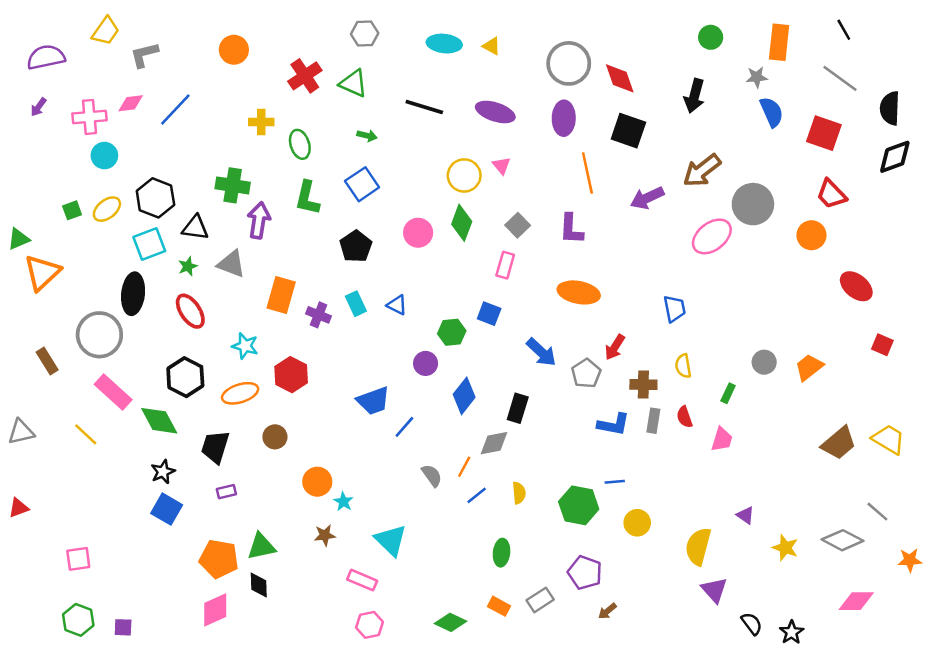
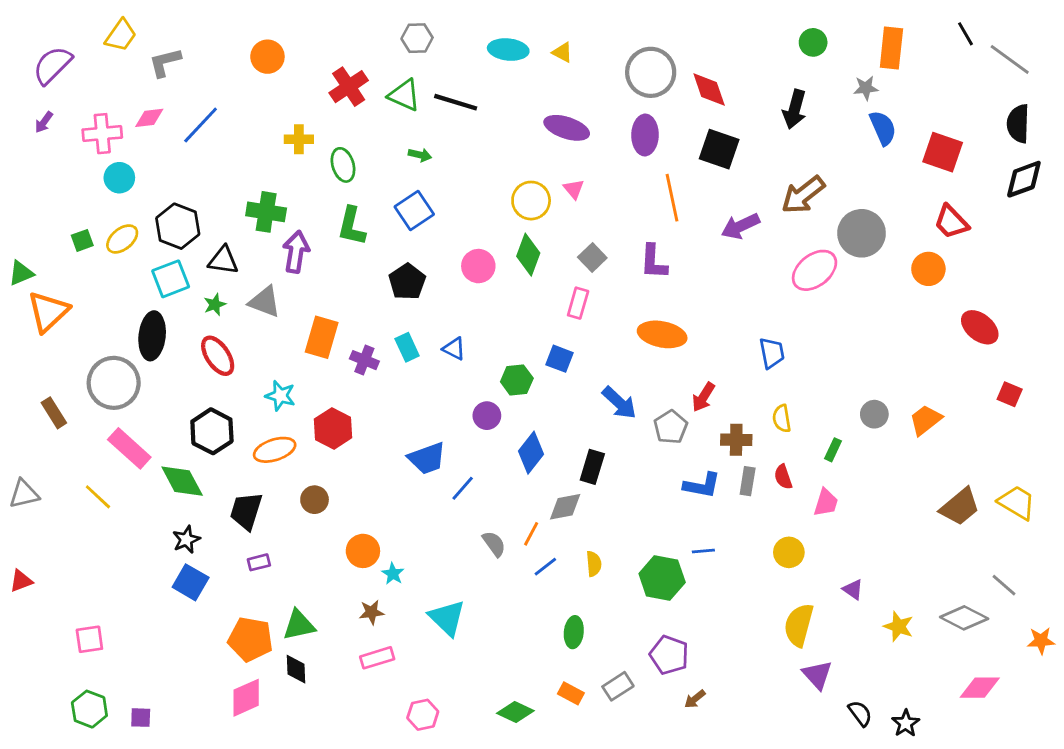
purple semicircle: (46, 57) -> (52, 65), turned -33
gray line: (840, 78) -> (1010, 59), moved
black line: (424, 107) -> (456, 102), moved
yellow circle: (637, 523) -> (789, 552), moved
pink rectangle: (362, 580) -> (377, 658), moved, turned -40

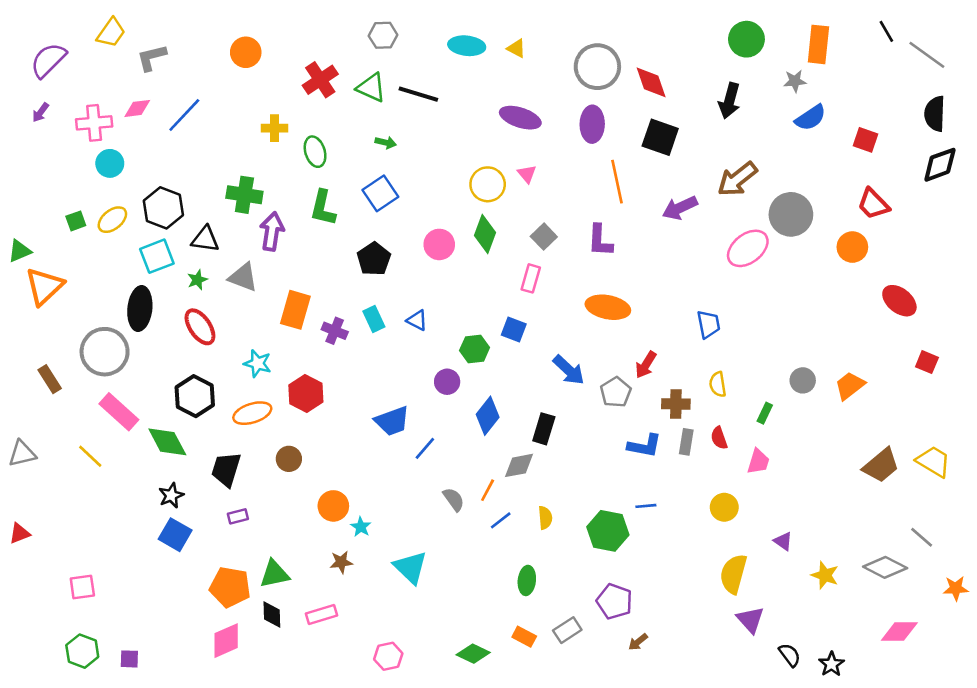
green circle: (813, 42) -> (746, 39), size x1.4
blue semicircle: (883, 128) -> (811, 118), turned 80
red square: (943, 152) -> (865, 140), size x0.7
pink rectangle: (377, 658) -> (322, 614), moved

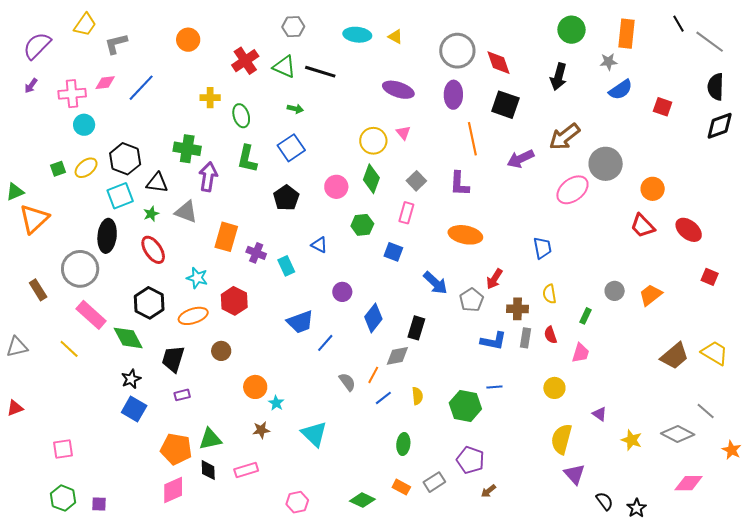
red trapezoid: (873, 204) -> (643, 226), moved
cyan rectangle: (374, 319) -> (286, 266), moved
green hexagon: (475, 349) -> (362, 225), moved
orange star: (956, 588) -> (732, 450), turned 30

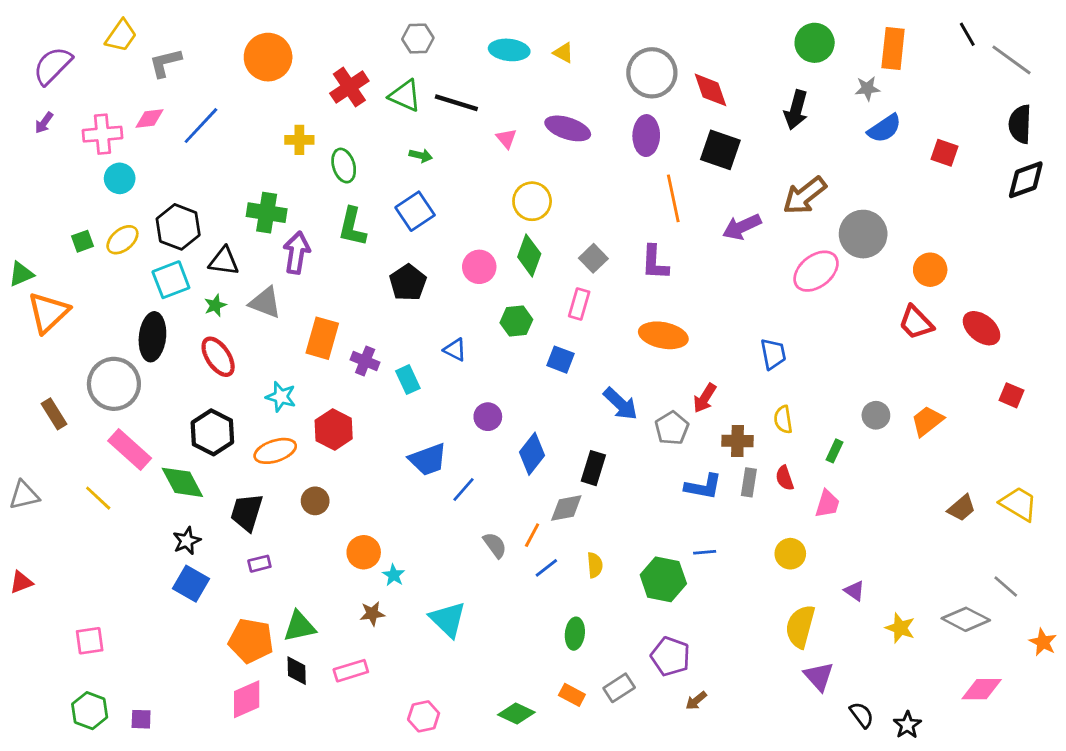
orange circle: (188, 40) -> (268, 57), size x1.4
pink triangle: (403, 133) -> (506, 138), moved
brown trapezoid: (675, 356) -> (962, 508), size x0.7

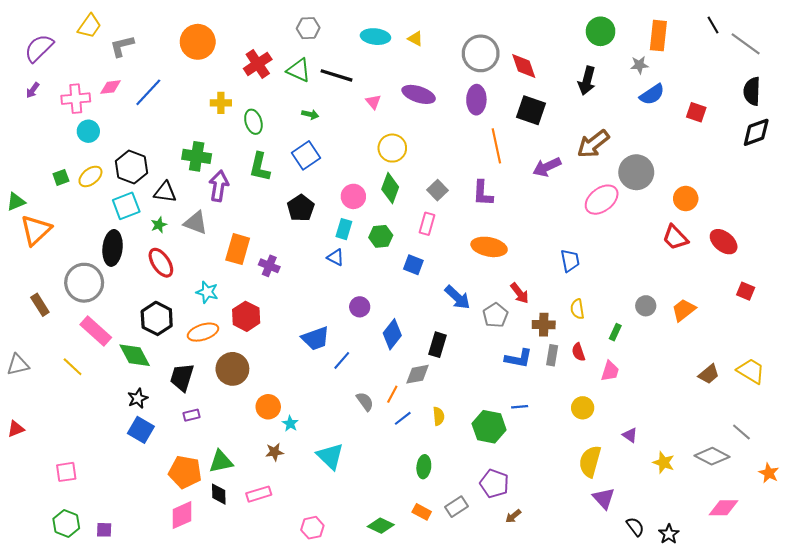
cyan rectangle: (408, 380) -> (344, 229), moved, turned 42
red arrow: (705, 398) -> (520, 293), turned -70
brown circle: (315, 501) -> (232, 369), size x1.6

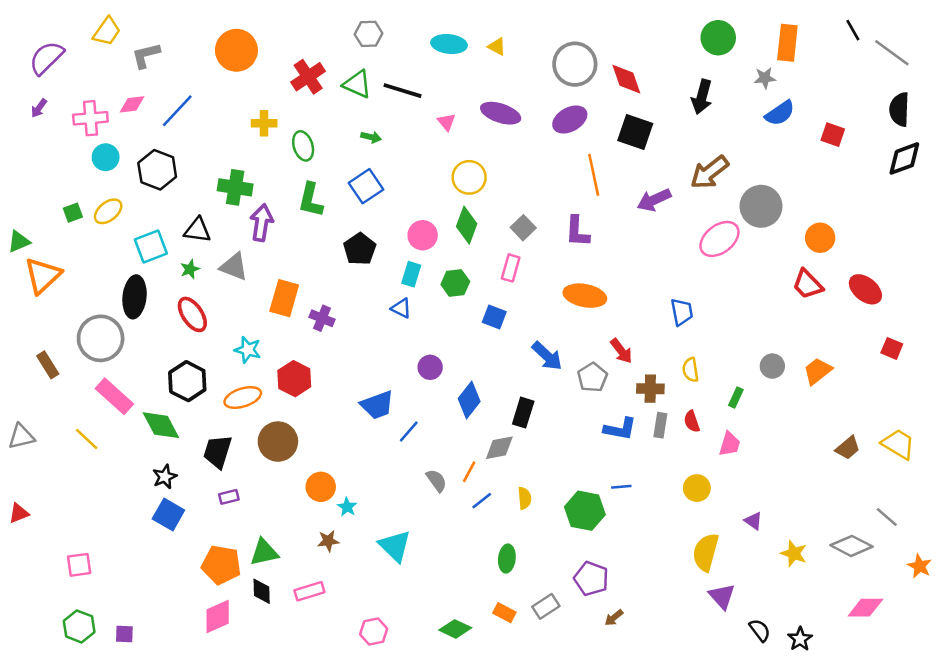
purple ellipse: (476, 100) -> (570, 119), turned 60
black hexagon: (131, 167) -> (157, 170), moved

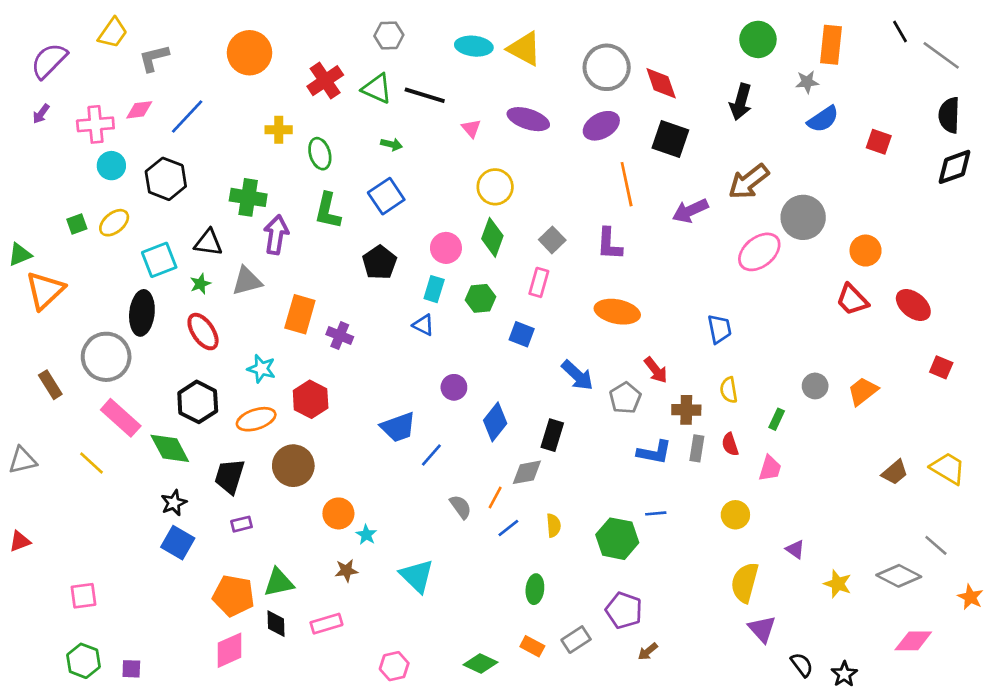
yellow triangle: (497, 47) -> (524, 49), size x1.8
gray triangle: (234, 267) -> (247, 281), turned -36

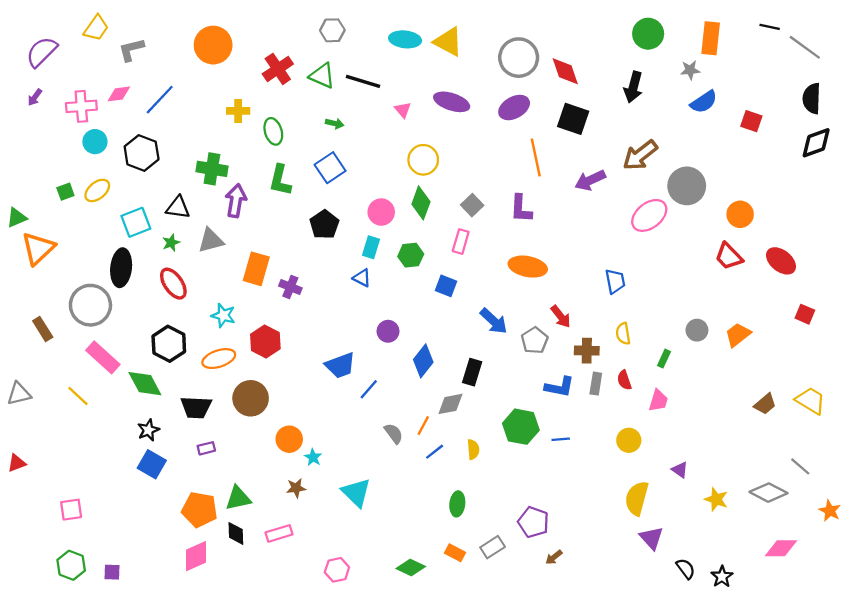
black line: (900, 31) -> (770, 27), turned -48
black trapezoid: (230, 476) -> (196, 407), turned -104
green hexagon: (617, 539) -> (521, 427), moved

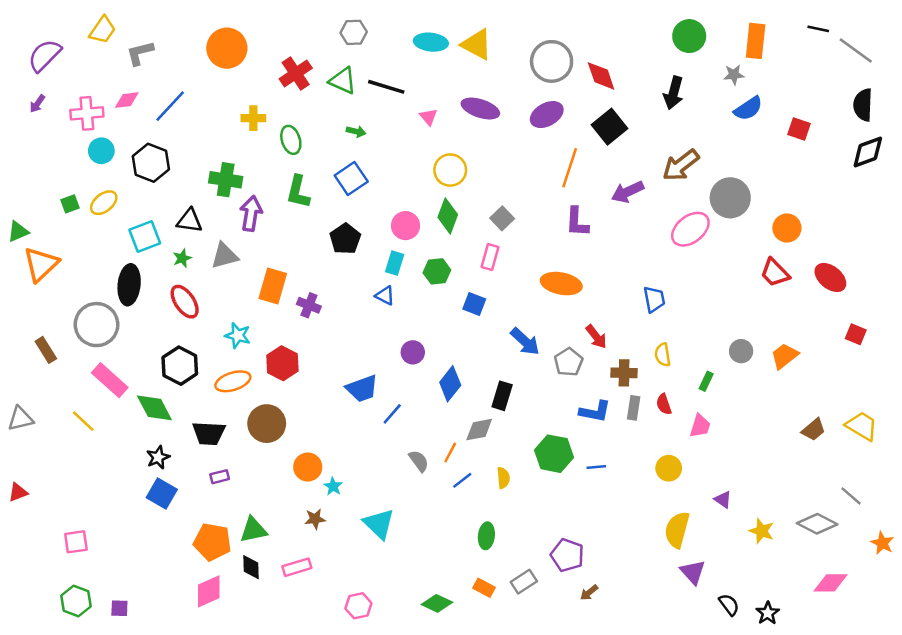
black square: (573, 119) -> (610, 127), turned 32
orange line: (536, 158) -> (570, 168), turned 30
purple L-shape: (521, 209) -> (577, 222), moved

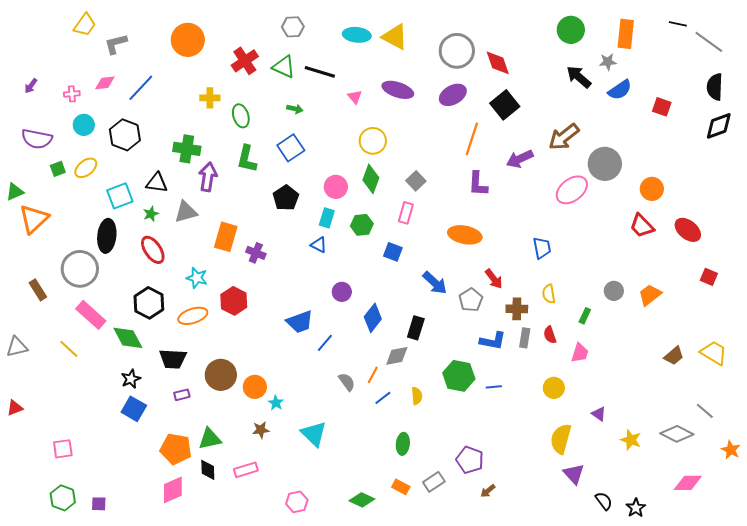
purple semicircle: (45, 55) -> (37, 139), moved, turned -124
black arrow: (673, 93) -> (579, 77), moved, turned 116
pink cross: (87, 113) -> (72, 94), size x0.6
brown circle: (267, 424) -> (221, 375), moved

